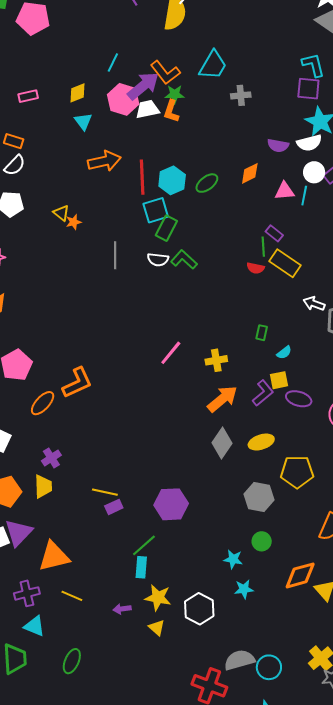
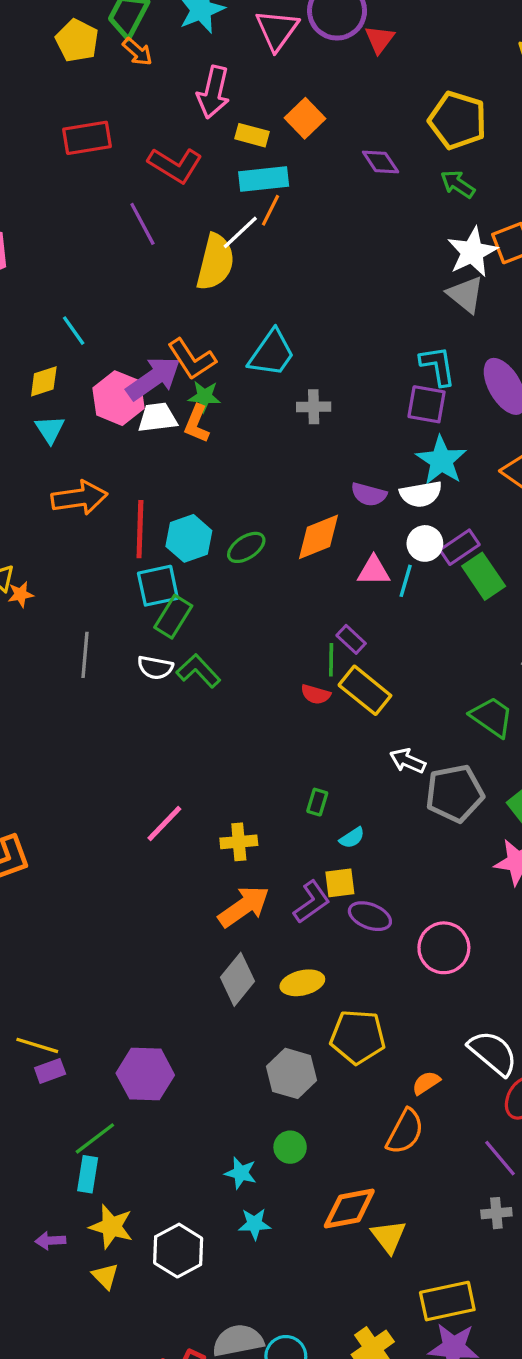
cyan line: (113, 63) -> (74, 331), moved, turned -66
orange diamond: (250, 173) -> (318, 537), size x1.4

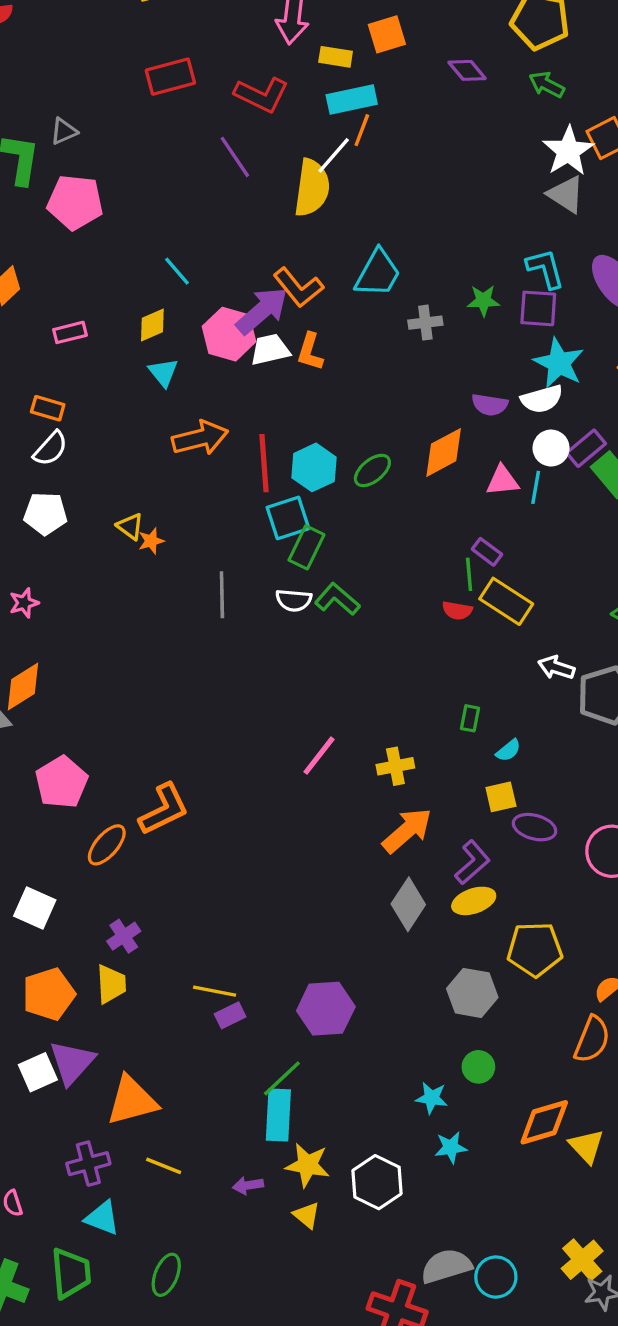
orange square: (305, 118) -> (387, 34), turned 33
green star: (204, 396) -> (483, 301), moved
purple L-shape: (312, 902) -> (472, 862), moved
cyan rectangle: (88, 1174) -> (278, 1115), size x1.4

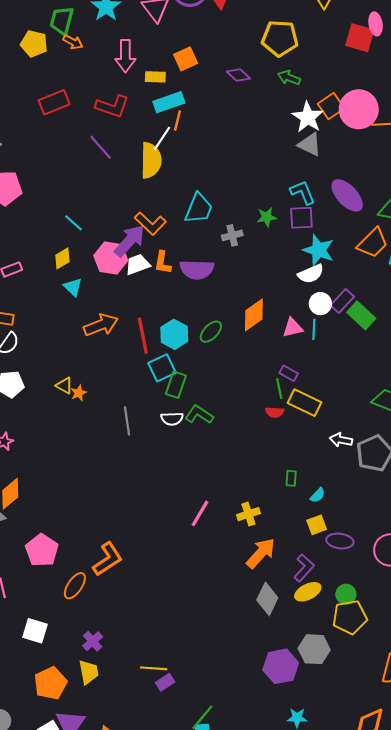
purple semicircle: (490, 405) -> (197, 270), moved, size x1.5
purple hexagon: (326, 1009) -> (281, 666), moved
green circle: (478, 1067) -> (346, 594), moved

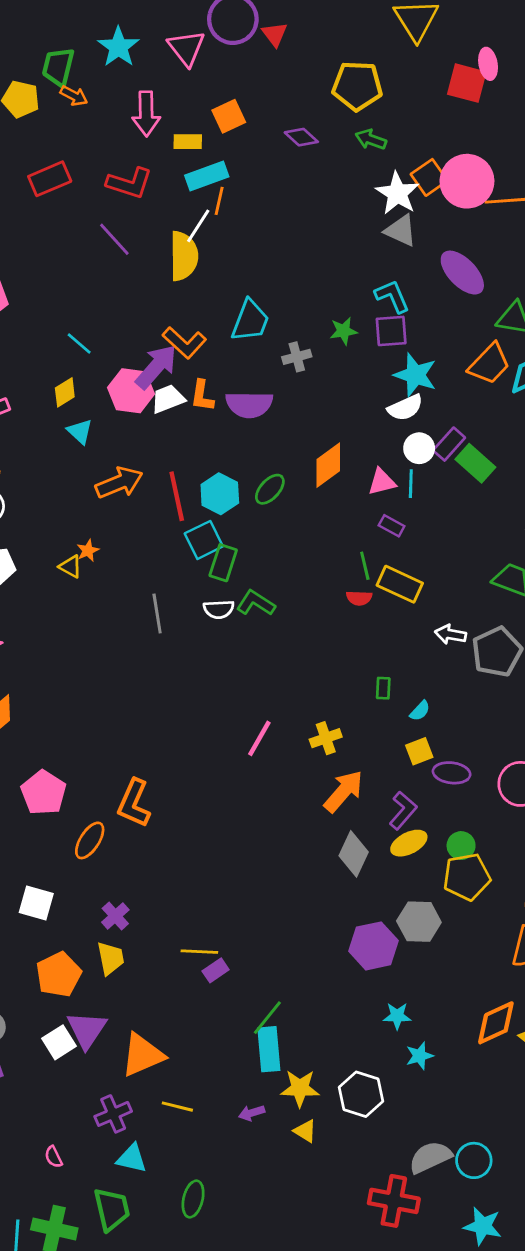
purple ellipse: (347, 195) -> (462, 273), moved
purple rectangle: (289, 373) -> (392, 526), moved
orange star: (79, 393) -> (88, 551), moved
orange L-shape: (108, 559) -> (134, 803), turned 148

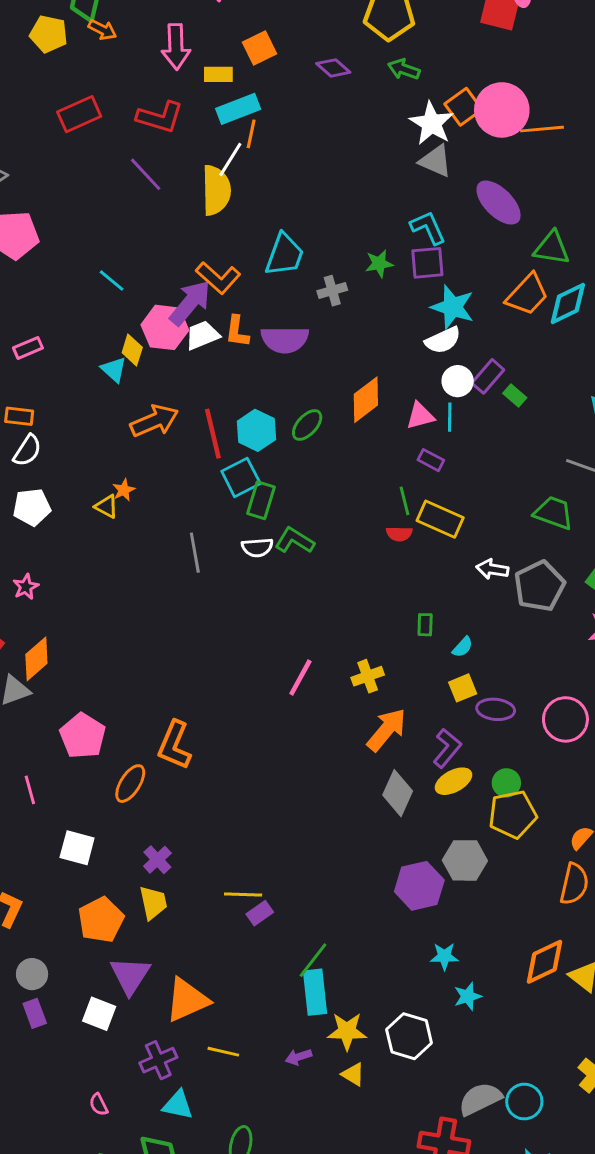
yellow diamond: (65, 392) -> (132, 350), moved, turned -40
green rectangle: (475, 463) -> (515, 395), size x0.6
white square: (59, 1042) -> (99, 1014), moved, turned -36

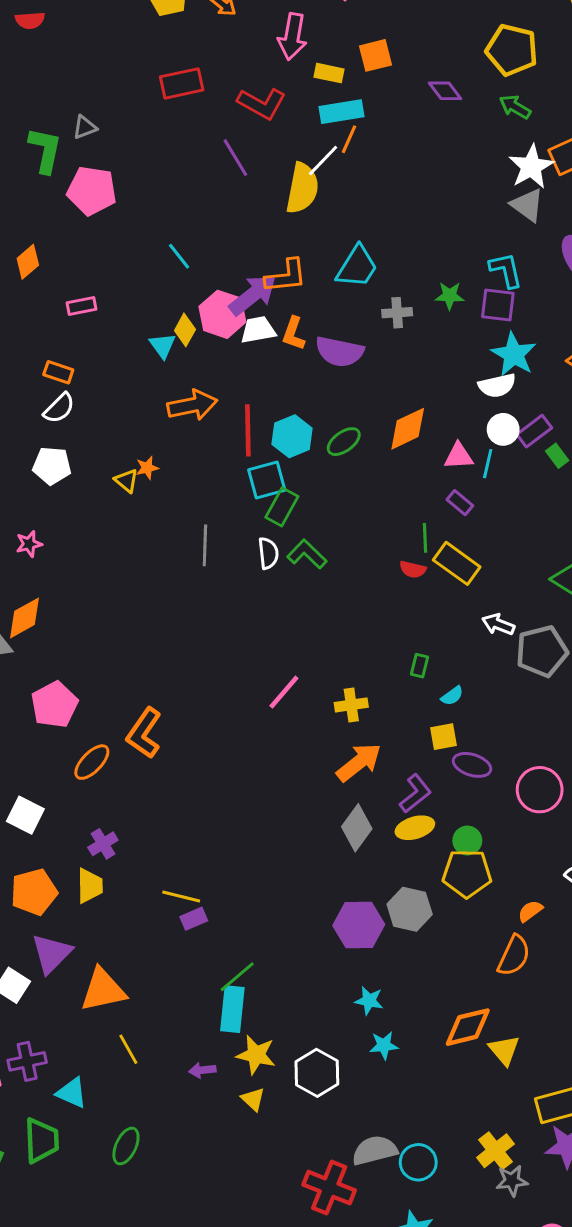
orange L-shape: (218, 278) -> (286, 276), turned -60
white semicircle: (257, 547) -> (268, 553), turned -104
yellow line: (223, 1052) -> (128, 1049), turned 36
purple cross: (158, 1060) -> (27, 1061), moved

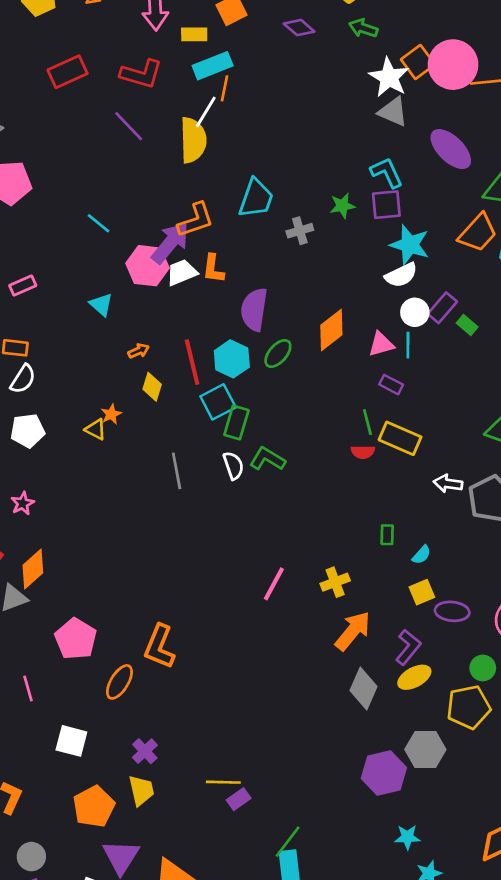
yellow diamond: (185, 330) -> (152, 387), moved
purple semicircle: (339, 352) -> (254, 309), moved, turned 99
orange arrow: (192, 405) -> (139, 351), size x0.5
green circle: (467, 841) -> (483, 668), moved

